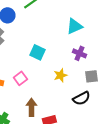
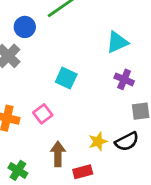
yellow star: (60, 75) -> (98, 141), moved

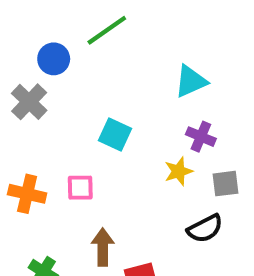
pink square: (43, 114) -> (80, 188), turned 36
yellow star: (98, 141) -> (178, 171), moved

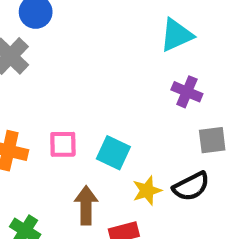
cyan square: (115, 135) -> (113, 153), moved
yellow star: (178, 171) -> (147, 191), moved

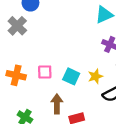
yellow star: (147, 191) -> (95, 76), moved

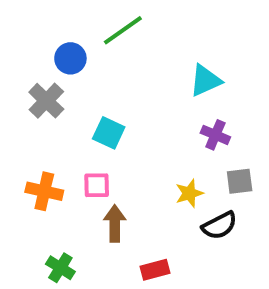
cyan square: (71, 76) -> (109, 133), moved
brown arrow: (57, 104) -> (115, 223), moved

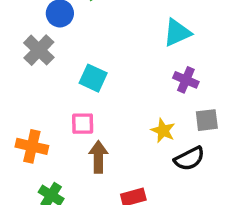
orange cross: (44, 191) -> (32, 146), moved
yellow star: (189, 193) -> (163, 131), turned -30

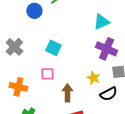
gray cross: (39, 50) -> (14, 47), moved
purple cross: (186, 80) -> (107, 49), size x1.5
brown arrow: (98, 157) -> (67, 93), moved

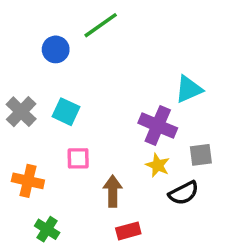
cyan triangle: (102, 22) -> (189, 89), moved
cyan square: (53, 48) -> (66, 112), moved
purple cross: (107, 49) -> (158, 126), moved

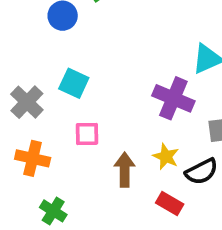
gray cross: (21, 112) -> (27, 102), moved
yellow star: (158, 165) -> (166, 157), moved
red rectangle: (128, 231) -> (170, 203), moved, turned 45

